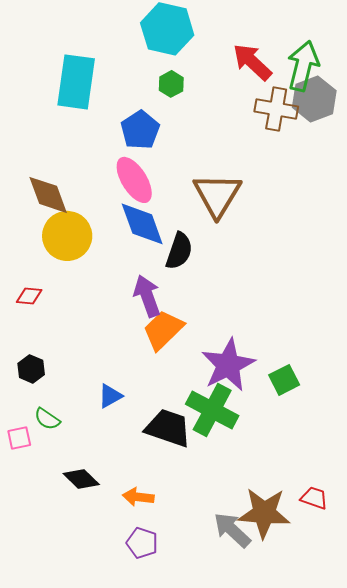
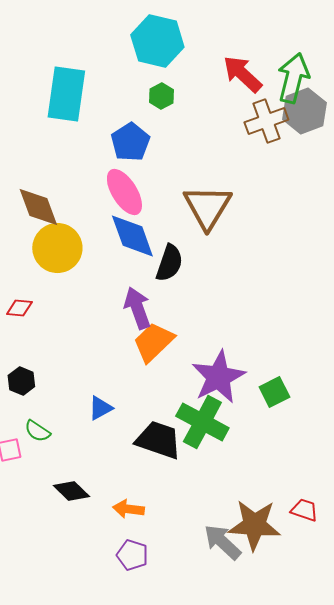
brown cross: (276, 109) -> (266, 121), turned -30

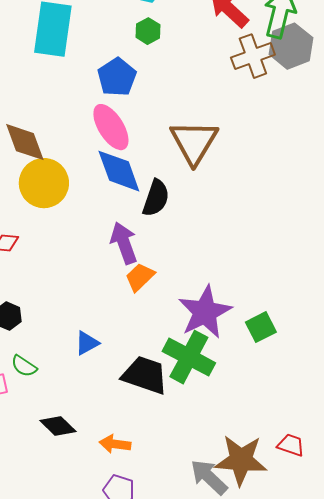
orange trapezoid: (153, 342) -> (140, 277), size x0.7

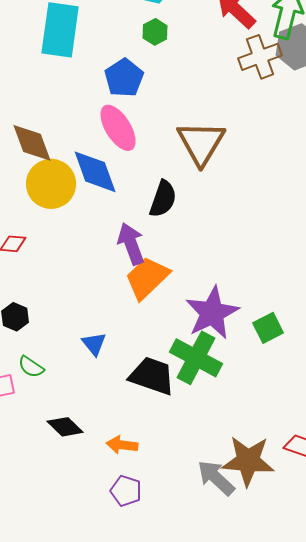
blue diamond: (119, 171) -> (95, 172), moved
orange trapezoid: (140, 277) -> (147, 278), size x1.5
blue triangle: (87, 343) -> (94, 344), turned -40

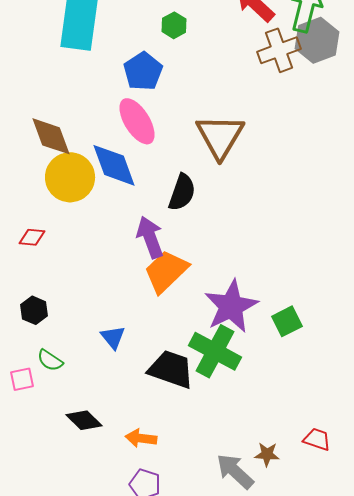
brown star: (248, 461) -> (267, 454), size x0.5

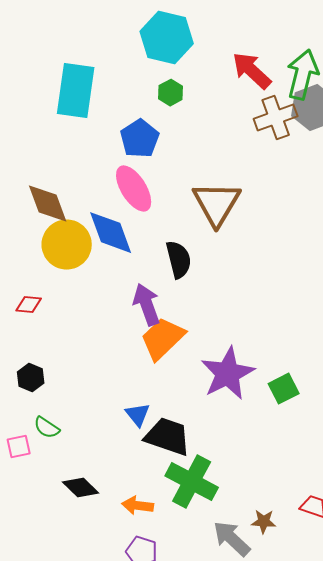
black semicircle: (182, 192) -> (179, 260), turned -33
blue triangle: (113, 337) -> (138, 415), moved
green cross: (215, 351) -> (192, 482), moved

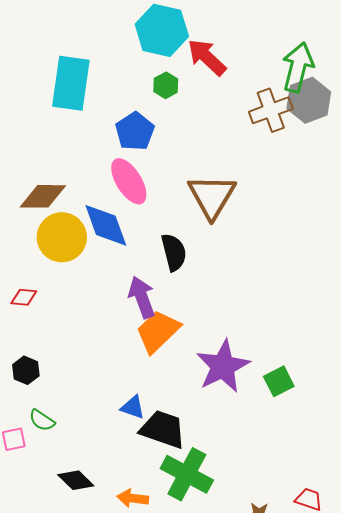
red arrow: (252, 71) -> (207, 57), moved
brown diamond: (48, 204) -> (43, 196), turned -69
blue triangle: (138, 415) -> (133, 407), turned -32

